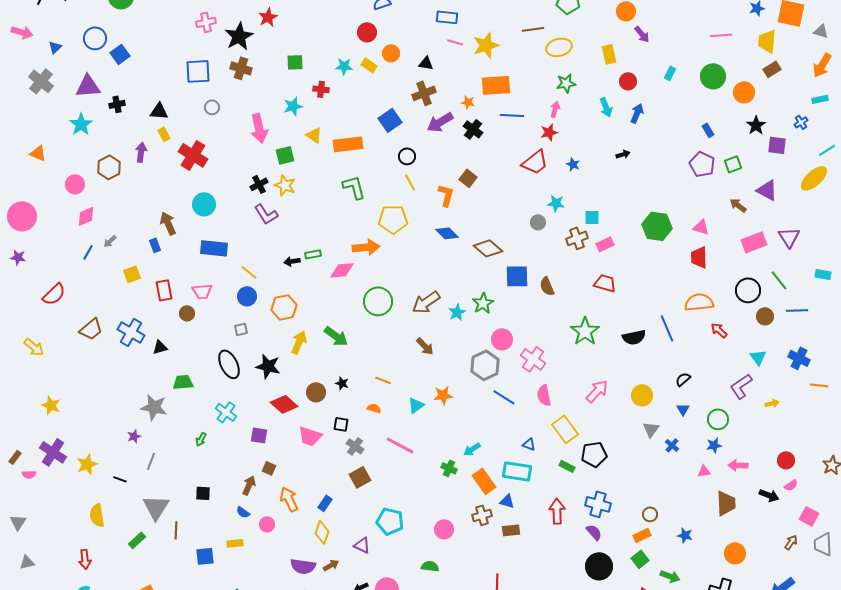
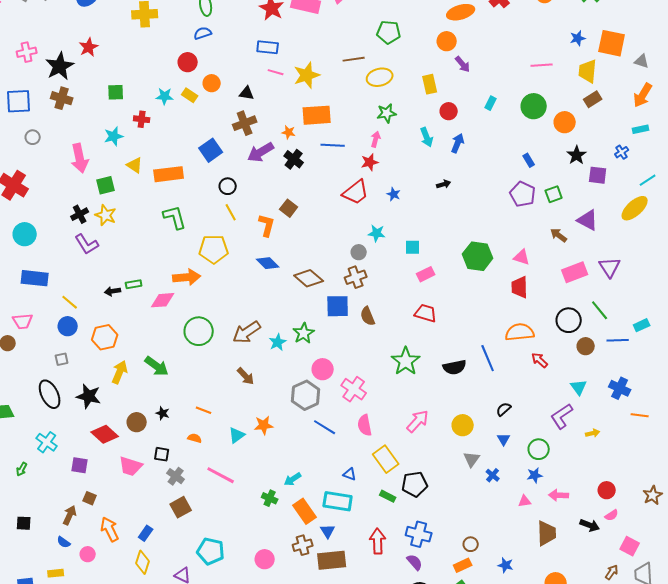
brown cross: (577, 238) -> (356, 277), moved
cyan rectangle: (823, 274) -> (642, 325), moved, turned -35
blue triangle: (507, 501) -> (328, 531), turned 42
brown rectangle: (511, 530) -> (332, 560), size x1.6

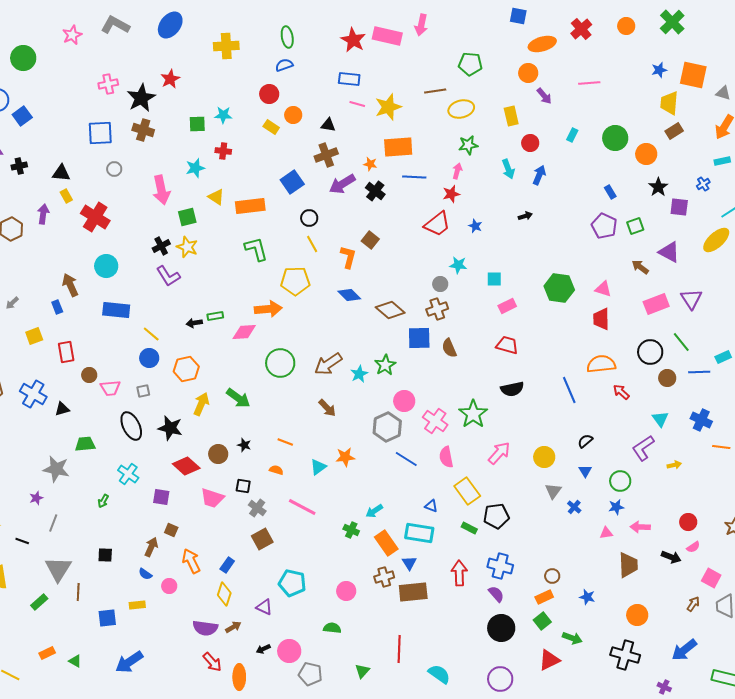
pink line: (542, 65) -> (589, 83), moved
cyan star: (165, 96) -> (223, 115), moved
pink trapezoid: (23, 321) -> (110, 388), moved
green star: (406, 361) -> (473, 414), moved
black semicircle: (455, 367) -> (512, 389), moved

